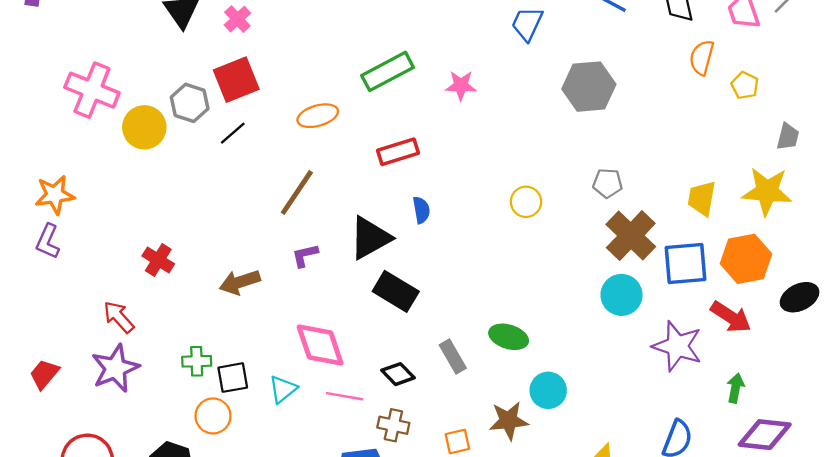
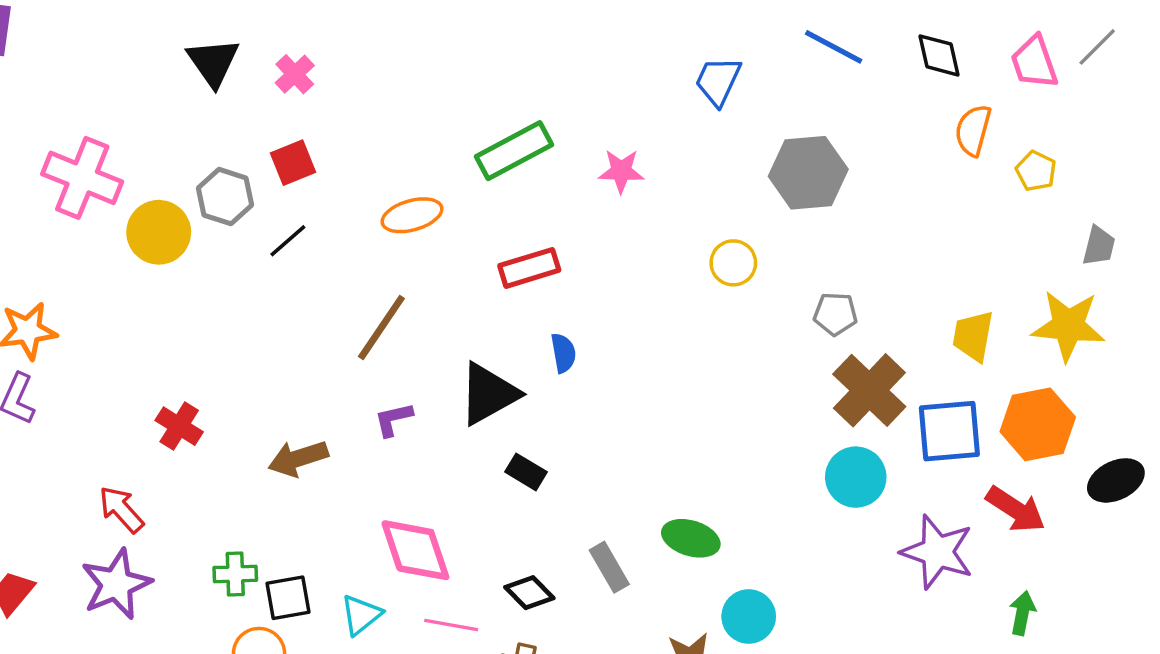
red square: (236, 80) -> (293, 163), size x0.7
yellow circle: (526, 202) -> (733, 263), moved
black rectangle: (396, 291) -> (526, 472), size x0.6

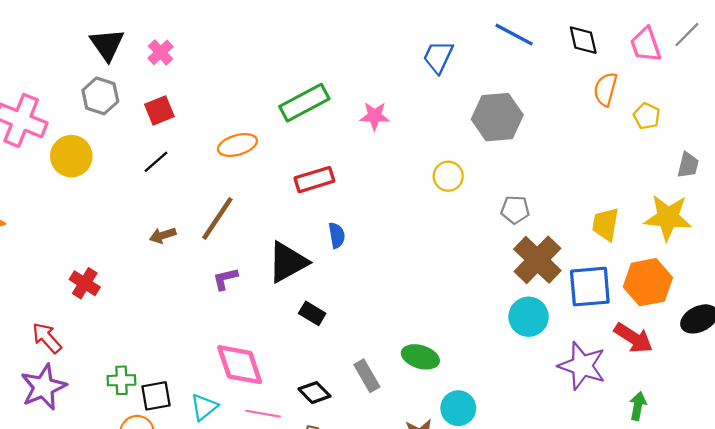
gray hexagon: (225, 197) -> (100, 96), moved
brown arrow: (298, 458) -> (163, 235), moved, size x0.7

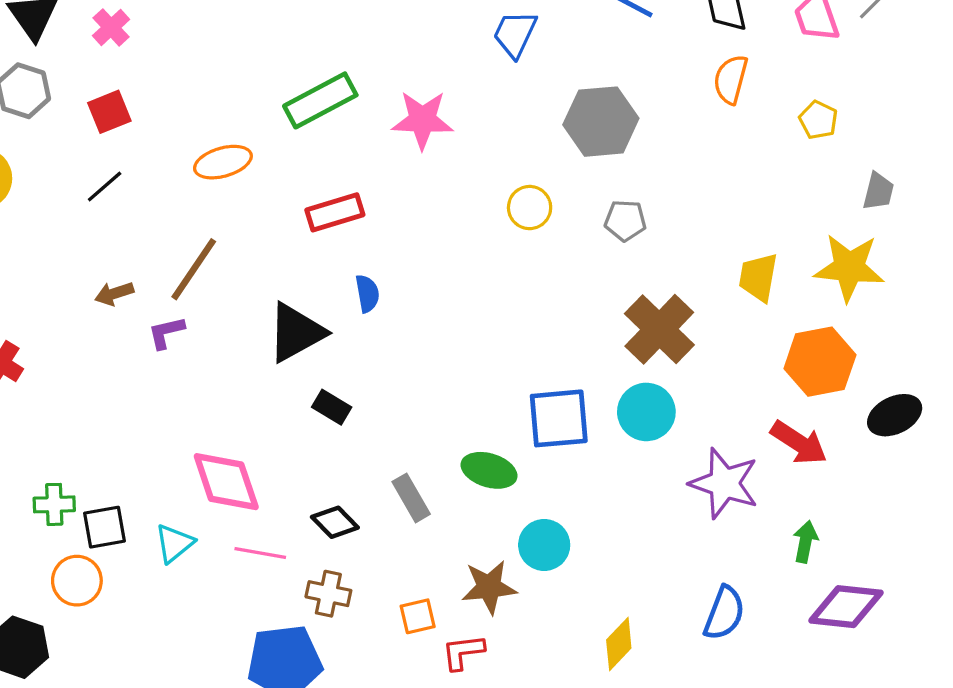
orange semicircle: (605, 89) -> (731, 79), moved
pink star: (375, 116) -> (422, 120), size x1.4
gray pentagon: (515, 210) -> (625, 221), moved
purple L-shape: (225, 279) -> (166, 332), moved
blue square: (590, 287) -> (559, 418), moved

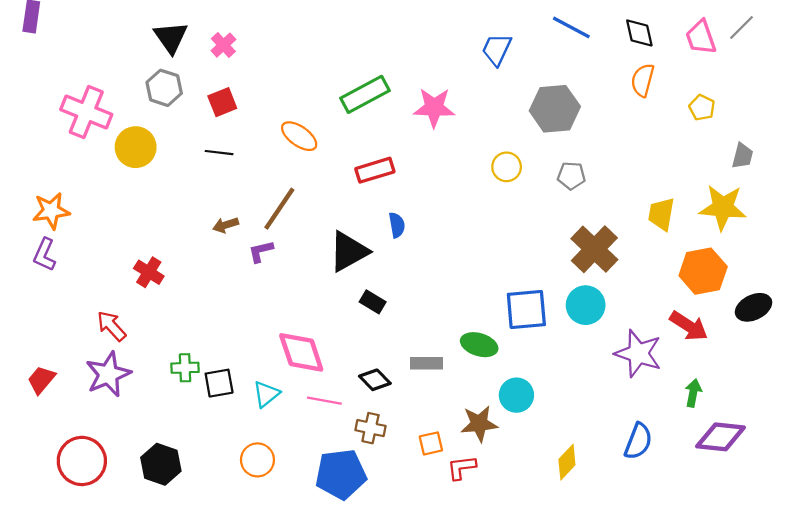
orange ellipse: (223, 162) -> (299, 136), turned 51
black line: (105, 186) -> (219, 153), turned 48
gray rectangle: (411, 498) -> (426, 363), turned -60
orange circle: (77, 581) -> (257, 460), moved

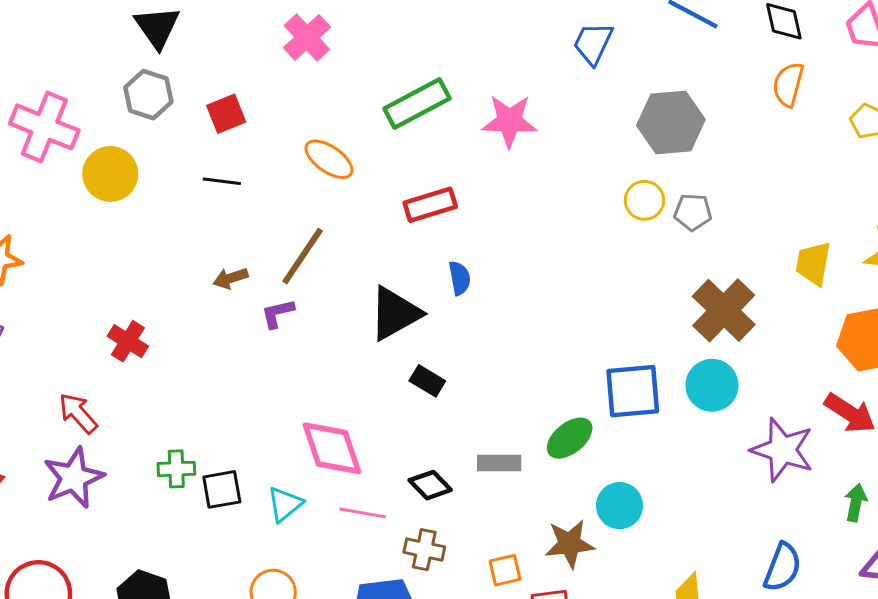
pink cross: (223, 45) -> (307, 37), moved, size x1.4
yellow circle: (507, 167) -> (644, 200), moved
green ellipse: (479, 345) -> (570, 438), turned -56

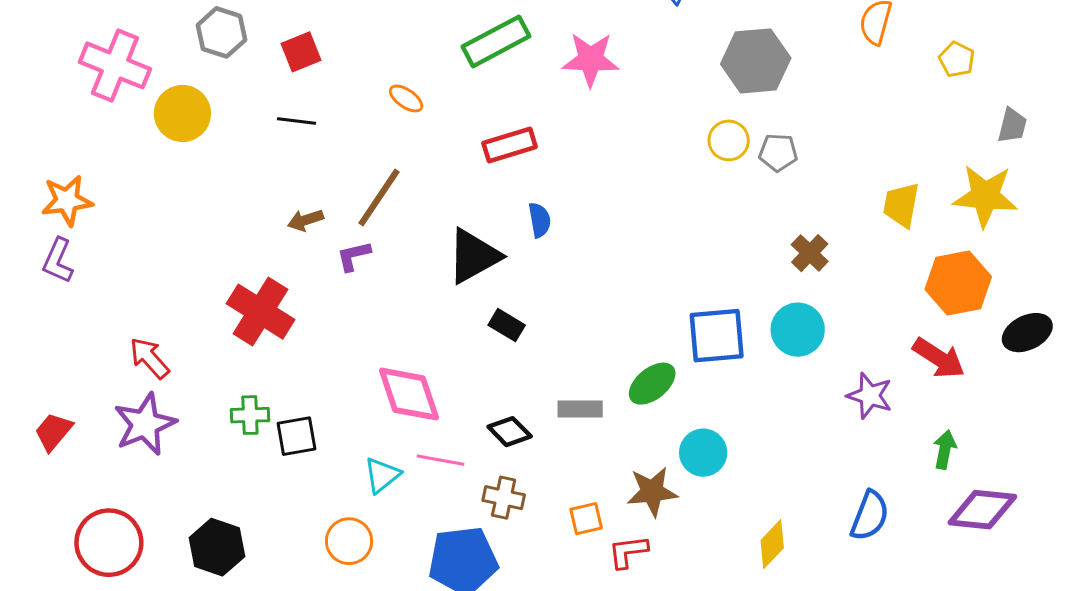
orange ellipse: (329, 159) -> (406, 98), size x0.7
brown cross: (724, 310) -> (810, 253), size x0.6
red cross: (128, 341) -> (260, 312), moved, size x1.6
purple star: (782, 450) -> (870, 396), size x0.7
cyan triangle: (285, 504) -> (382, 475), moved

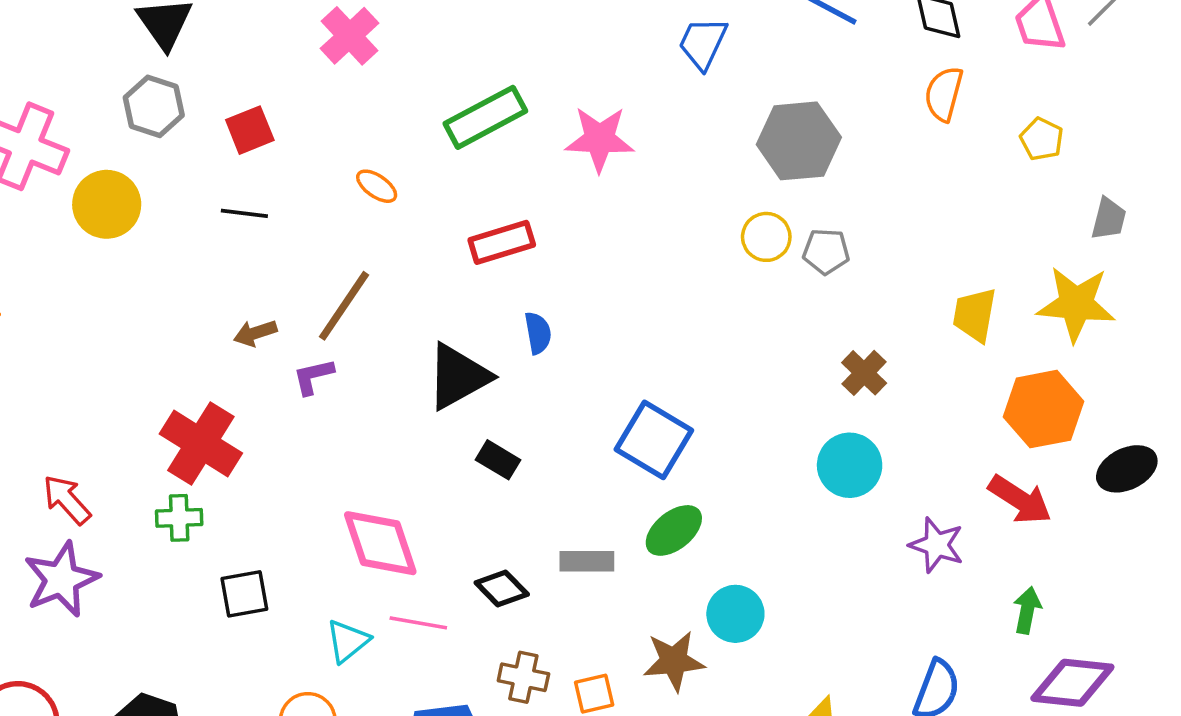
blue square: (717, 336) -> (654, 440), moved, turned 36
green cross: (250, 415) -> (179, 518), moved
brown cross: (504, 498) -> (523, 677), moved

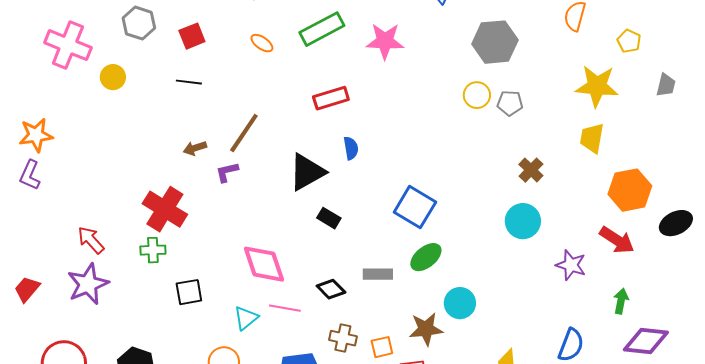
orange ellipse: (377, 186) -> (262, 43), moved
yellow circle: (107, 204) -> (113, 77), size x0.7
yellow star: (1076, 304) -> (597, 86), moved

